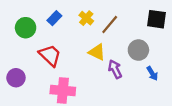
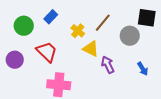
yellow cross: (86, 18) -> (78, 31), moved
gray circle: (138, 50) -> (130, 36), moved
purple circle: (16, 78) -> (15, 60), moved

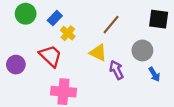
green circle: (24, 26) -> (26, 14), moved
yellow cross: (78, 31) -> (68, 33), moved
gray circle: (130, 36) -> (142, 50), moved

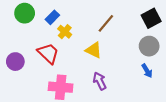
black square: (159, 19) -> (151, 18), turned -36
gray circle: (142, 50) -> (149, 46), moved
purple arrow: (116, 70) -> (100, 81), moved

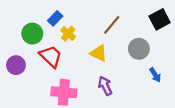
green circle: (25, 13) -> (32, 34), moved
gray circle: (149, 46) -> (139, 49), moved

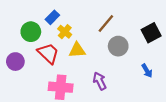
black square: (160, 19) -> (151, 33), moved
gray circle: (139, 49) -> (118, 46), moved
yellow triangle: (99, 53) -> (77, 50), moved, turned -30

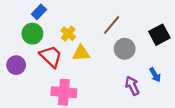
blue rectangle: (52, 17) -> (39, 12), moved
purple arrow: (100, 81) -> (132, 86), moved

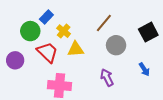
blue rectangle: (39, 12) -> (46, 17), moved
purple arrow: (132, 86) -> (107, 77), moved

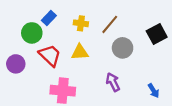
yellow cross: (64, 31) -> (81, 23), moved, turned -32
blue arrow: (144, 69) -> (154, 91), moved

